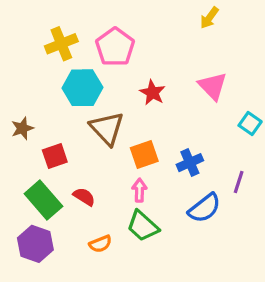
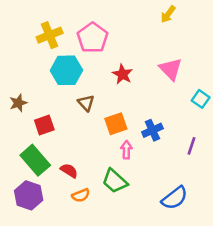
brown triangle: (107, 128) -> (86, 103), size x0.6
pink arrow: (139, 190) -> (126, 150), moved
red semicircle: (84, 197) -> (69, 171), moved
blue semicircle: (205, 208) -> (175, 198), moved

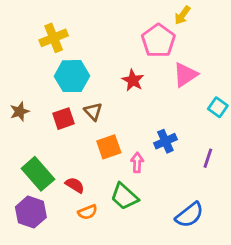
pink pentagon: (93, 38) -> (158, 41), moved
pink triangle: (171, 69) -> (185, 75), turned 40
orange square: (116, 124) -> (109, 147), moved
red square: (44, 125) -> (63, 119), moved

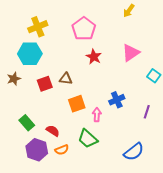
pink pentagon: (158, 41) -> (84, 29), moved
cyan hexagon: (72, 76) -> (30, 54), moved
brown triangle: (93, 111) -> (66, 79), turned -40
green rectangle: (38, 174) -> (27, 123), size x0.7
purple hexagon: (31, 212) -> (37, 150), moved

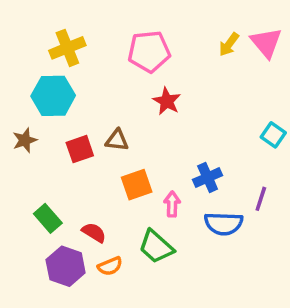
yellow arrow: (129, 11) -> (229, 44), moved
pink pentagon: (84, 29) -> (149, 51), turned 30
pink triangle: (131, 53) -> (266, 43), moved, turned -36
blue semicircle: (134, 152) -> (224, 224), moved, turned 40

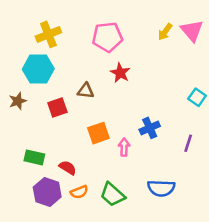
brown triangle: (117, 140) -> (86, 91), moved
green rectangle: (48, 218) -> (34, 157), turned -36
blue semicircle: (224, 224) -> (161, 188), moved
green trapezoid: (156, 247) -> (113, 195), moved

